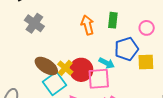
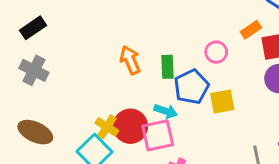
green rectangle: (113, 20) -> (168, 67), moved
gray cross: (34, 23) -> (34, 70), moved
brown ellipse: (46, 66) -> (35, 132), moved

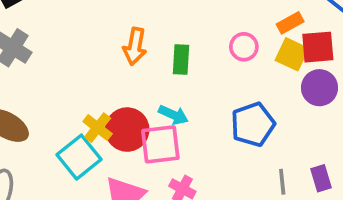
orange arrow: (130, 60) -> (135, 46), turned -152
blue pentagon: (191, 87) -> (253, 124), moved
yellow square: (222, 101) -> (292, 54), moved, turned 30

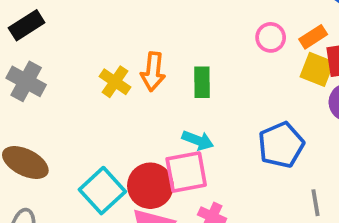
pink circle: (244, 47) -> (271, 37), moved
yellow cross: (98, 128) -> (115, 82), moved
red circle: (127, 130) -> (150, 186), moved

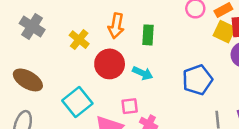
yellow cross: (115, 82) -> (79, 40), moved
pink square: (186, 172) -> (130, 106), moved, size x0.6
red circle: (150, 186) -> (110, 64), moved

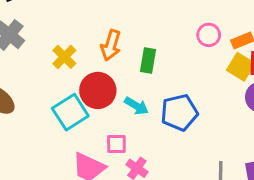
blue pentagon: (197, 80) -> (179, 112), moved
cyan square: (77, 102) -> (70, 112), moved

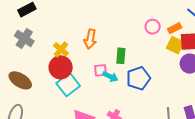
green rectangle: (148, 61) -> (121, 56), moved
red circle: (98, 90) -> (61, 67), moved
pink square: (116, 144) -> (100, 70), moved

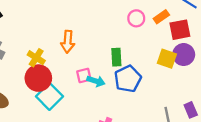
yellow square: (175, 45) -> (167, 59), moved
green rectangle: (121, 56) -> (116, 57), moved

